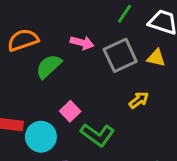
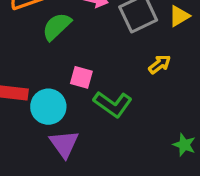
yellow triangle: (156, 58) -> (179, 16), turned -42
pink square: (70, 111) -> (81, 77), turned -30

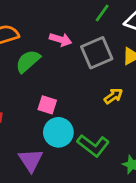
green L-shape: (113, 104) -> (93, 145), moved
cyan circle: (48, 107) -> (58, 132), moved

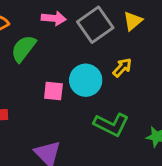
cyan circle: (58, 132) -> (86, 80), moved

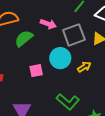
cyan circle: (86, 80) -> (60, 58), moved
pink square: (53, 91) -> (36, 71), turned -32

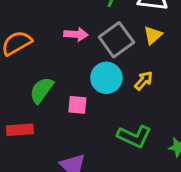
green semicircle: (24, 38) -> (42, 90), moved
pink square: (36, 71) -> (77, 105), turned 32

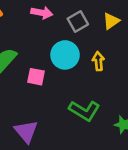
gray square: (116, 40) -> (78, 21), size x0.7
yellow arrow: (144, 81) -> (98, 61), turned -54

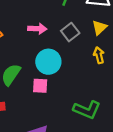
cyan circle: (65, 55) -> (48, 62), moved
yellow arrow: (98, 61) -> (99, 55), moved

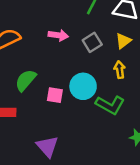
cyan circle: (48, 62) -> (83, 86), moved
green L-shape: (87, 110) -> (110, 105), moved

